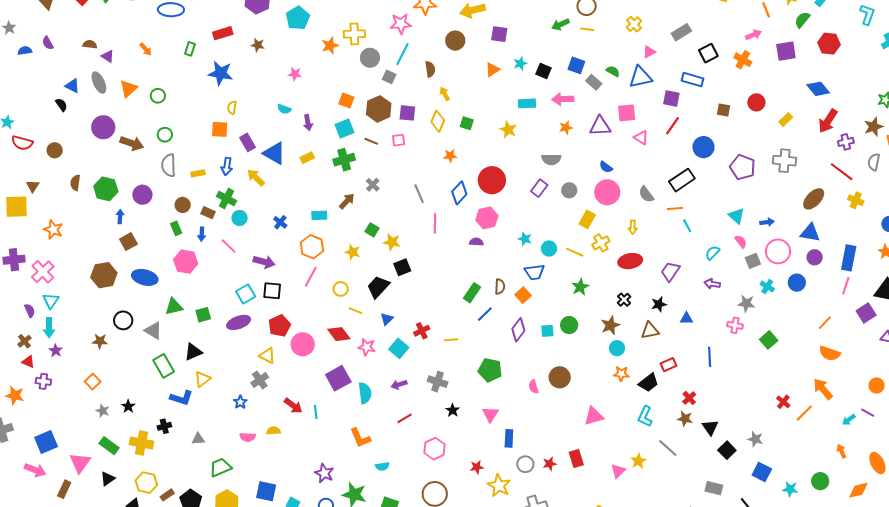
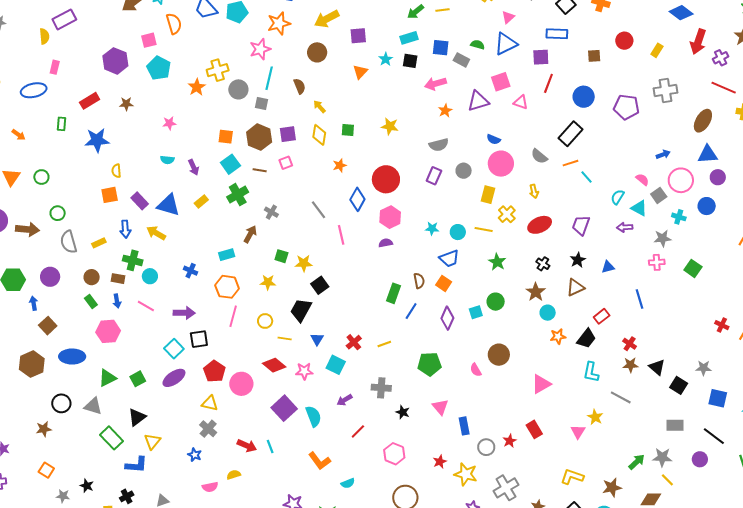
cyan rectangle: (527, 103) -> (409, 38), moved
cyan triangle: (736, 216) -> (639, 208), moved

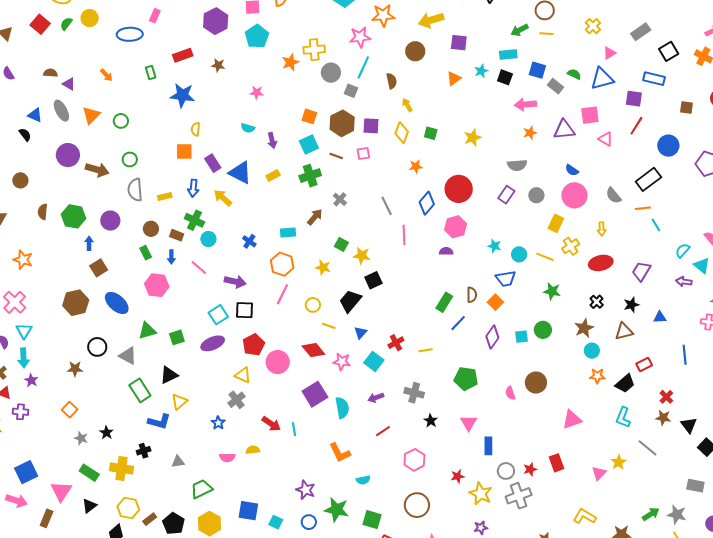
green rectangle: (61, 124) -> (151, 73), turned -32
yellow star: (390, 126) -> (473, 138), turned 30
green star: (497, 262) -> (552, 291), turned -30
blue ellipse: (72, 357) -> (117, 303), turned 30
gray cross: (506, 488) -> (519, 496), moved

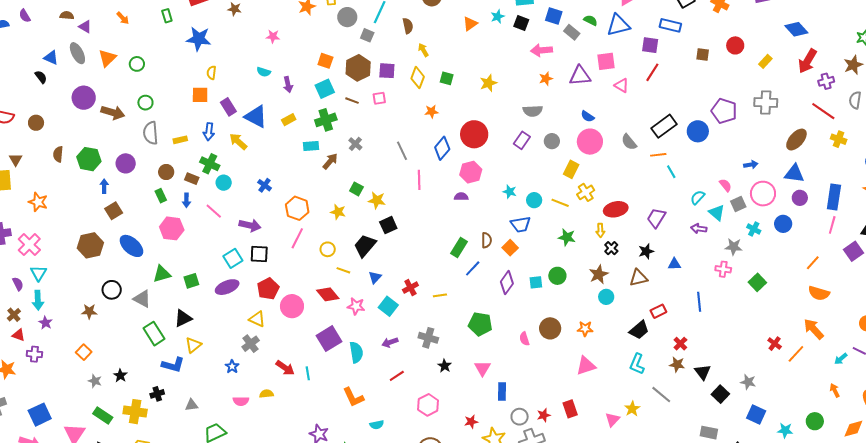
blue circle: (668, 146) -> (698, 131), moved
yellow arrow: (602, 229) -> (600, 230), moved
cyan rectangle: (288, 232) -> (311, 146), moved
orange star: (597, 376) -> (585, 329), moved

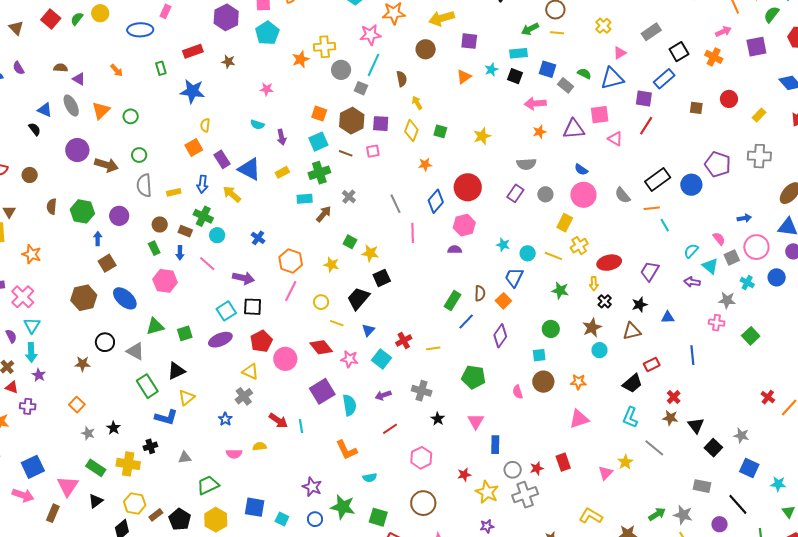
blue rectangle: (670, 25) -> (664, 79), turned -55
orange square: (200, 95) -> (194, 148), turned -30
blue trapezoid: (521, 224) -> (514, 277), turned 125
cyan square: (536, 282) -> (539, 355), moved

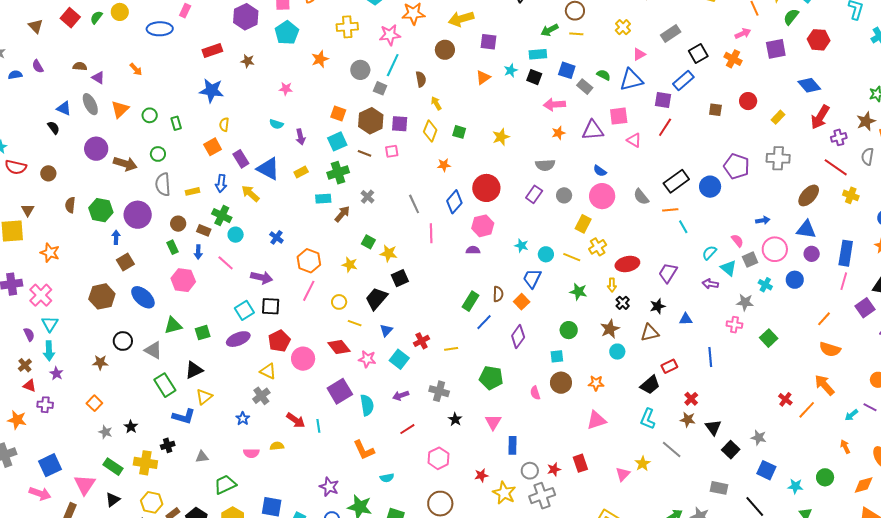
yellow cross: (325, 47) -> (347, 27), moved
green rectangle: (161, 68) -> (176, 123), moved
purple circle: (119, 216) -> (138, 215), size x1.4

